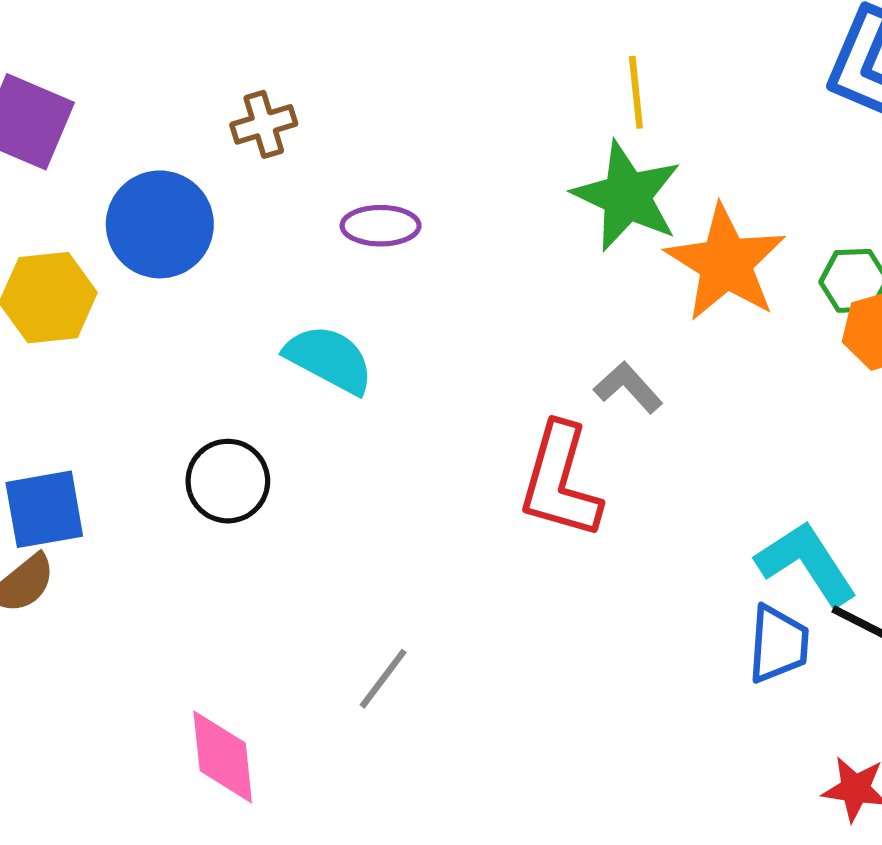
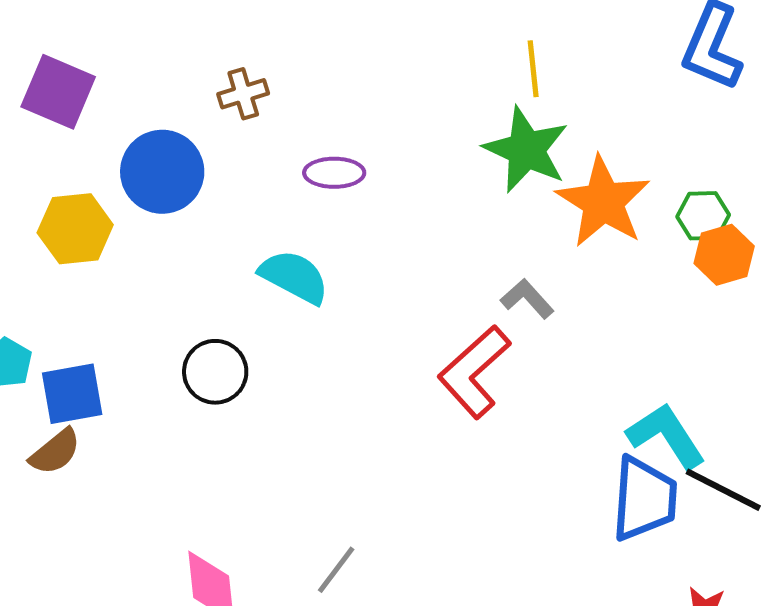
red L-shape: (560, 481) -> (474, 372), turned 32
blue trapezoid: (778, 644) -> (644, 499), size x1.4
gray line: (383, 679) -> (336, 570), moved

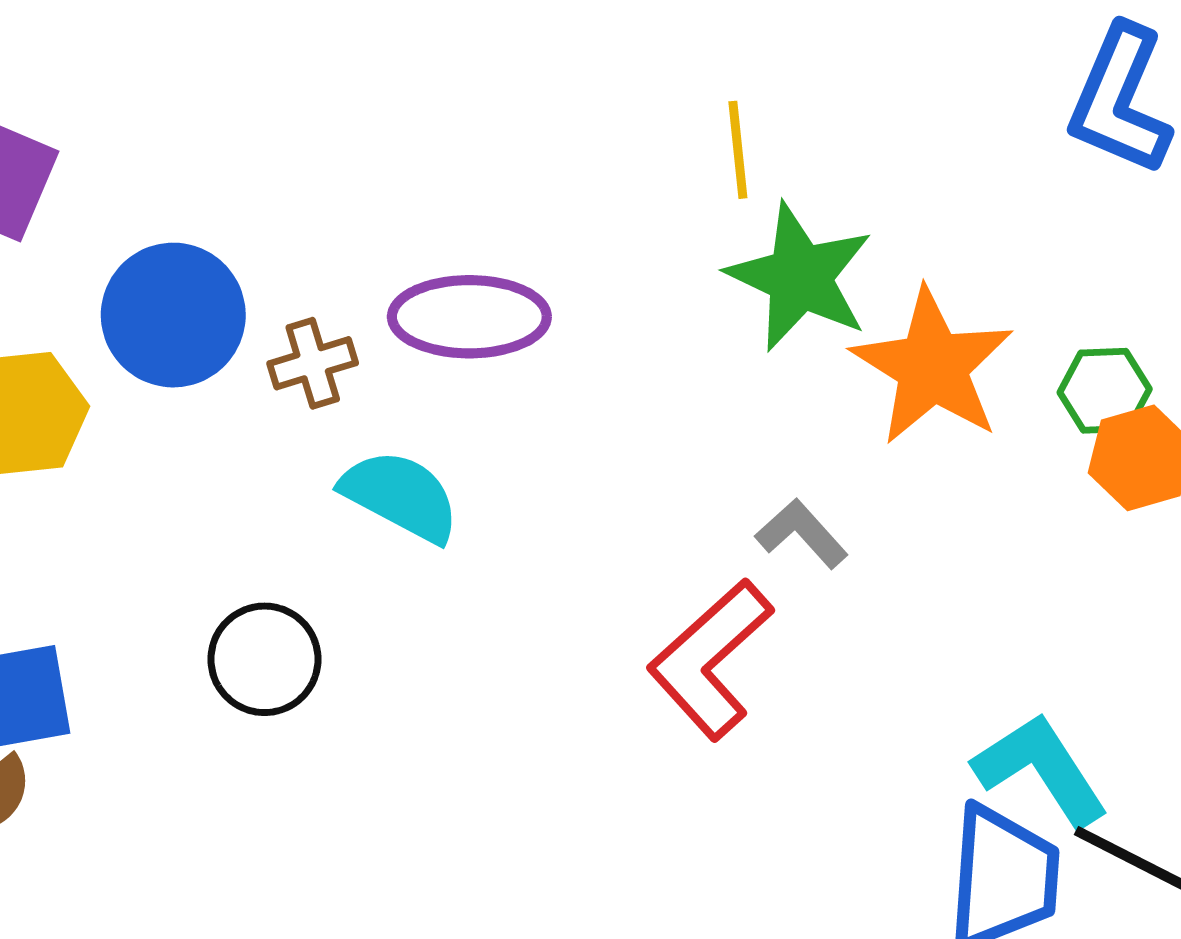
yellow line: (533, 69) -> (738, 150), moved
brown cross: (243, 94) -> (313, 363), moved
purple ellipse: (334, 173) -> (469, 317), size x1.5

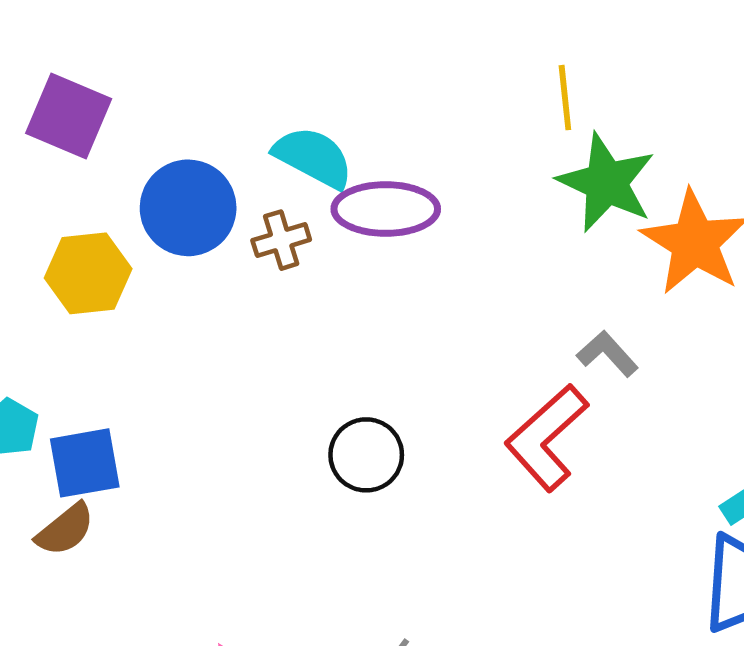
cyan semicircle: (400, 496) -> (313, 157), moved
black circle: (264, 659) -> (366, 455), moved

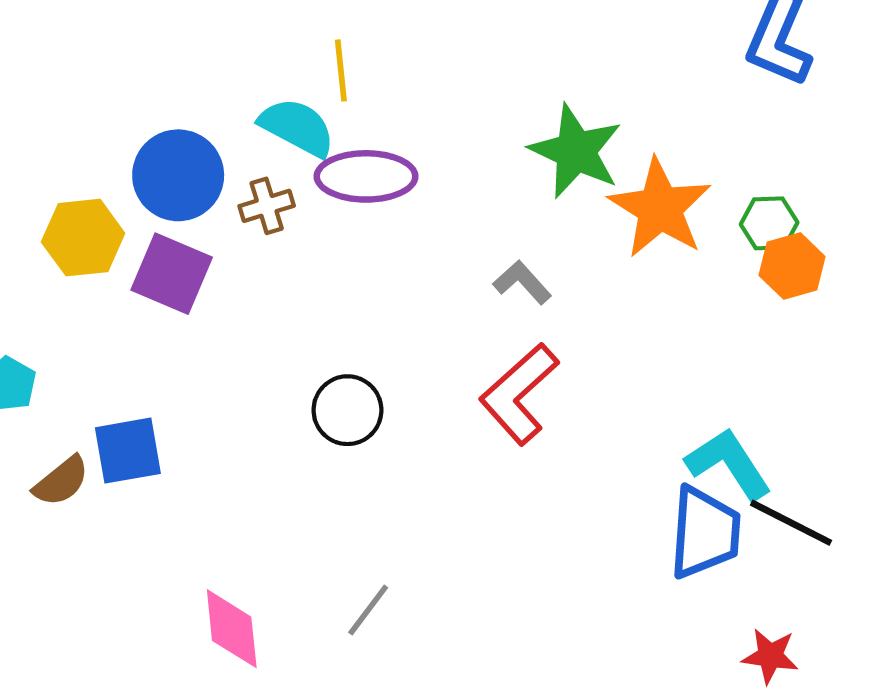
yellow line: (565, 98) -> (341, 70), moved
purple square: (69, 116) -> (172, 274), moved
gray L-shape: (607, 354) -> (522, 282), moved
blue square: (85, 463) -> (128, 451), moved

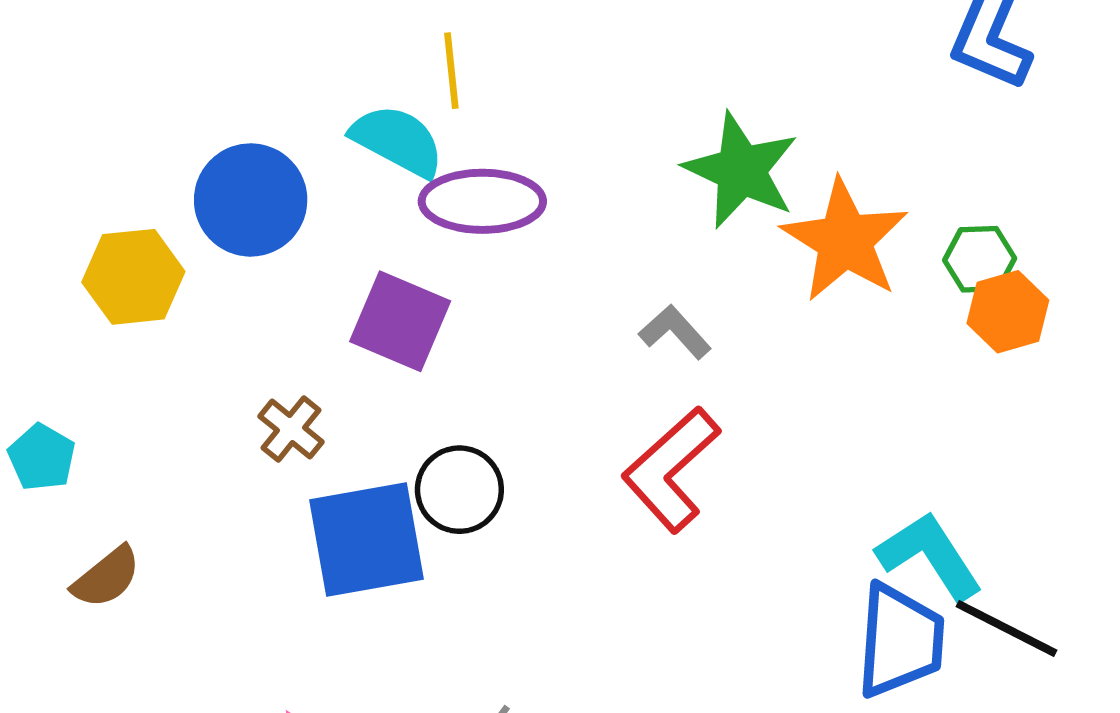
brown cross: (267, 206) -> (291, 429), moved, turned -34
purple square: (172, 274) -> (400, 321), moved
blue square: (128, 451) -> (366, 540), moved, size x1.4

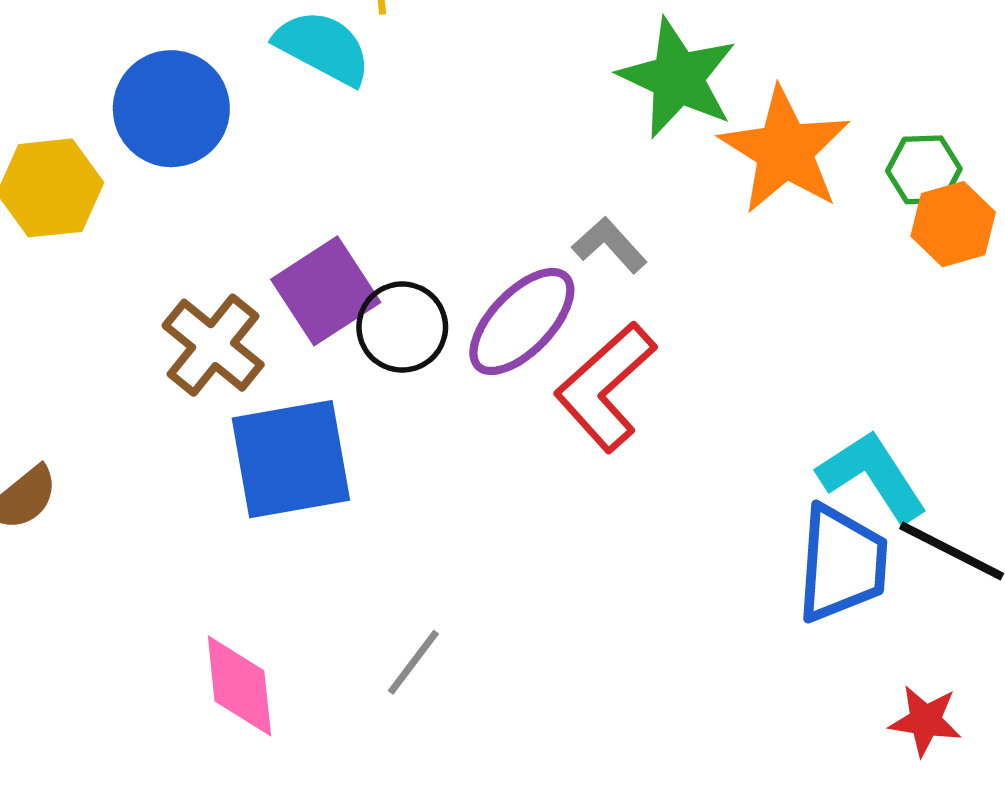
purple ellipse: (482, 201) -> (522, 321), moved, turned -46
purple square: (400, 321) -> (326, 291), moved, turned 34
brown cross: (291, 429) -> (213, 345), size x1.5
black circle: (459, 490) -> (402, 327), moved

